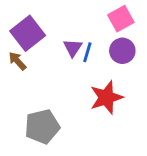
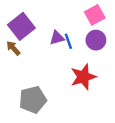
purple triangle: (73, 48) -> (57, 38), turned 42
blue line: (87, 52) -> (68, 41), turned -35

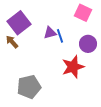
pink square: (95, 15) -> (83, 13), turned -36
purple circle: (96, 40) -> (88, 44), moved

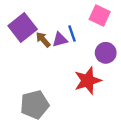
blue line: (60, 36) -> (72, 34), moved
brown arrow: (12, 42) -> (43, 40), moved

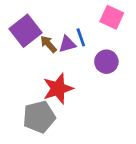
purple circle: (106, 53) -> (106, 62), moved
red star: (88, 81) -> (58, 89), moved

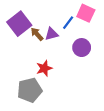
blue line: (81, 37) -> (68, 23), moved, turned 56
red star: (58, 89) -> (44, 68), size x0.7

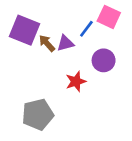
purple square: (19, 24) -> (25, 30), turned -30
red star: (44, 68) -> (76, 81), moved

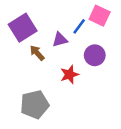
purple square: (25, 30) -> (23, 28), turned 36
brown arrow: (47, 43) -> (37, 53), moved

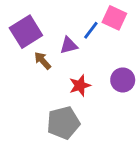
purple circle: (95, 55) -> (123, 80), moved
gray pentagon: (35, 105) -> (63, 123), moved

